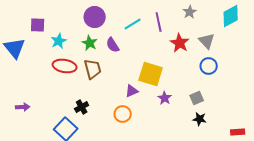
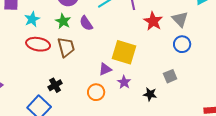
purple star: (165, 98) -> (124, 82), moved
black star: (200, 119) -> (150, 94), moved

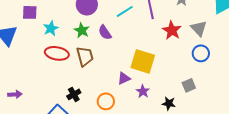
orange circle: (96, 92) -> (106, 101), moved

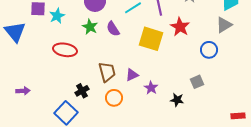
cyan star: (51, 28) -> (57, 16), moved
gray triangle: (199, 28) -> (224, 25), moved, turned 42
brown trapezoid: (85, 56) -> (107, 72), moved
yellow square: (143, 61) -> (151, 39), moved

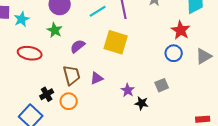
gray triangle: (224, 25) -> (204, 56), moved
red star: (180, 27) -> (181, 30), moved
purple semicircle: (113, 29) -> (78, 46), moved, turned 84
purple star: (151, 88) -> (128, 90), moved
orange circle: (114, 98) -> (69, 101), moved

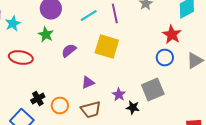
brown trapezoid: (72, 75) -> (91, 110), moved, turned 90
gray square: (162, 85) -> (153, 90), size x1.6

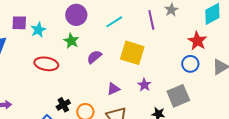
purple line: (115, 14) -> (151, 20), moved
purple star: (119, 95) -> (144, 85), moved

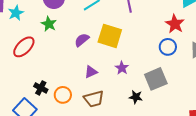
purple semicircle: (94, 57) -> (82, 40), moved
red ellipse: (46, 64) -> (24, 47), turned -55
black cross: (63, 105) -> (41, 88), turned -32

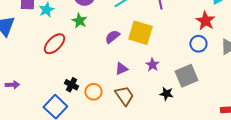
brown trapezoid: (94, 99) -> (124, 96), turned -110

